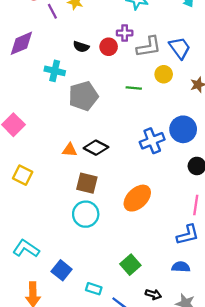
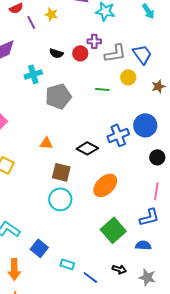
cyan cross: (55, 71) -> (33, 74), turned -30
black diamond: (96, 148) -> (87, 148), moved
green square: (130, 265) -> (113, 230), moved, size x1.4

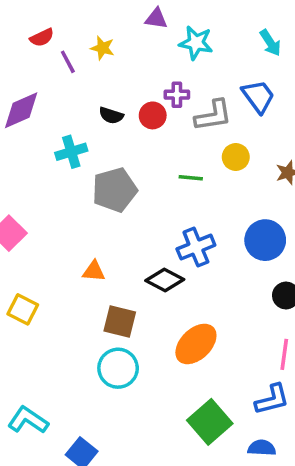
blue trapezoid: (142, 54) -> (258, 96), moved
blue cross: (118, 135) -> (196, 247), moved

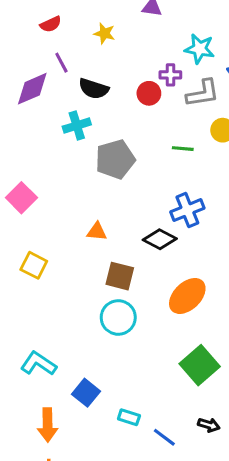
cyan star: (196, 43) -> (200, 49), moved
purple line: (68, 62) -> (61, 63), moved
black semicircle: (111, 115) -> (94, 89), moved, size x1.4

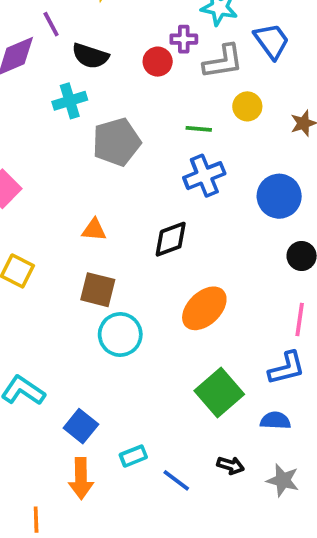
blue cross: (187, 210) -> (204, 176), moved
black diamond: (160, 239) -> (171, 239), turned -48
brown square: (120, 276) -> (98, 290), moved
cyan rectangle: (129, 417) -> (133, 456), turned -40
orange arrow: (48, 425) -> (81, 478), moved

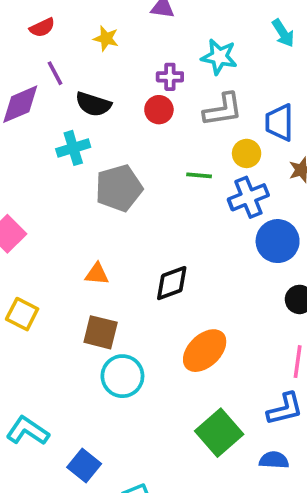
purple cross: (184, 39) -> (170, 77), moved
blue trapezoid: (272, 41) -> (279, 122), moved, turned -144
blue cross: (204, 176) -> (248, 197), moved

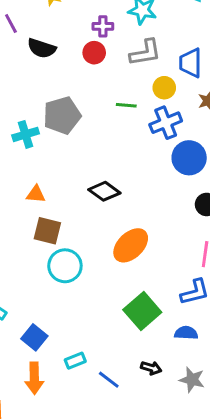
cyan cross: (73, 148) -> (26, 134), moved
orange triangle: (97, 274) -> (36, 194), moved
black diamond: (172, 283) -> (104, 191), turned 56

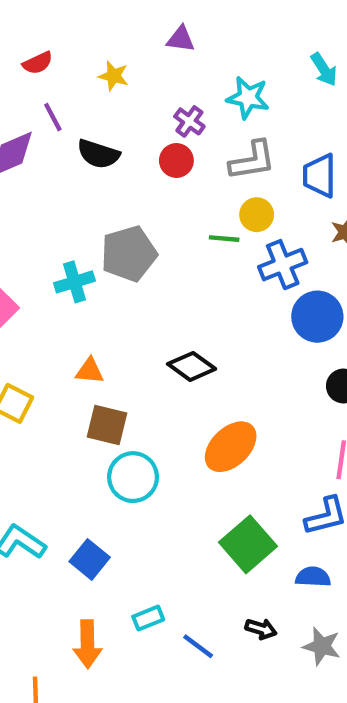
purple cross: (103, 26) -> (189, 121), turned 36
yellow circle: (164, 88) -> (257, 215), moved
blue square: (34, 337) -> (90, 559), moved

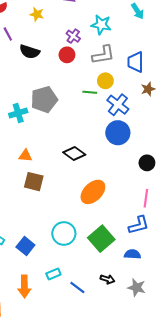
blue cross: (283, 265) -> (118, 105), turned -30
blue circle: (317, 317) -> (118, 133), moved
cyan circle: (133, 477) -> (64, 233), moved

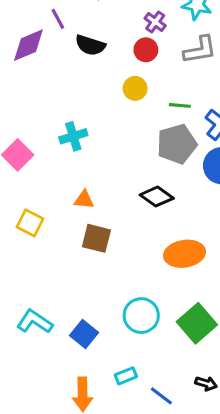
yellow circle: (105, 81) -> (135, 88), moved
gray pentagon: (44, 99) -> (177, 144), moved
orange ellipse: (93, 192) -> (184, 254), turned 35

